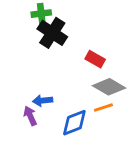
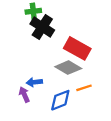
red rectangle: (95, 59) -> (77, 48), size x1.6
gray diamond: (109, 87) -> (68, 68), moved

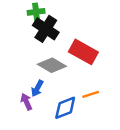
gray diamond: (68, 68) -> (52, 65), moved
blue arrow: (34, 82) -> (37, 88), turned -56

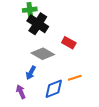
red rectangle: (83, 52) -> (69, 43), size x0.6
purple arrow: (26, 102) -> (21, 92), moved

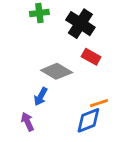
black cross: (38, 24) -> (80, 24), moved
blue diamond: (54, 89) -> (88, 120), moved

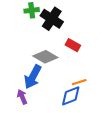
black cross: (80, 24) -> (52, 19), moved
blue arrow: (41, 96) -> (33, 77), size x1.6

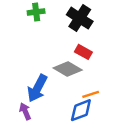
black cross: (52, 19) -> (80, 18), moved
gray diamond: (45, 57) -> (68, 69), moved

